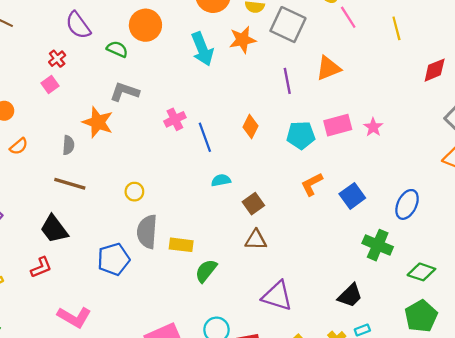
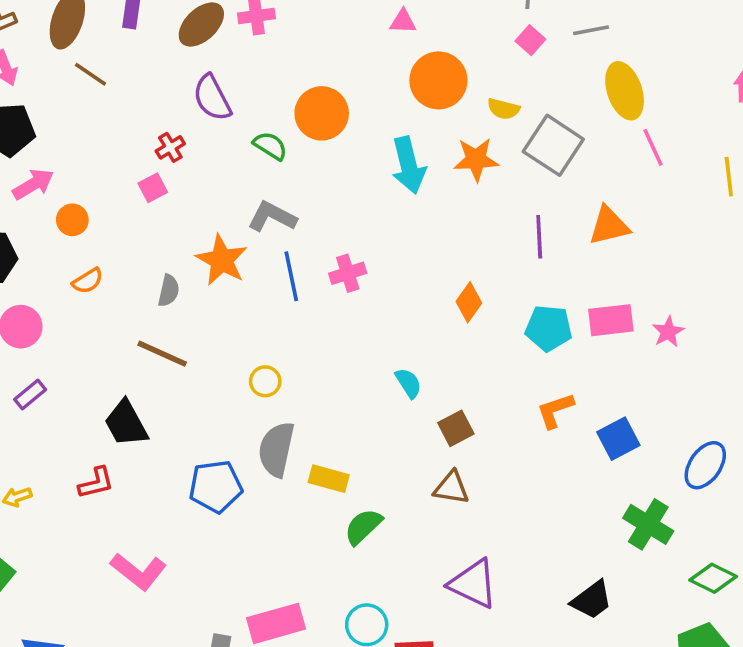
blue line: (205, 137) -> (291, 276), moved
cyan semicircle: (221, 180) -> (408, 383), turned 60

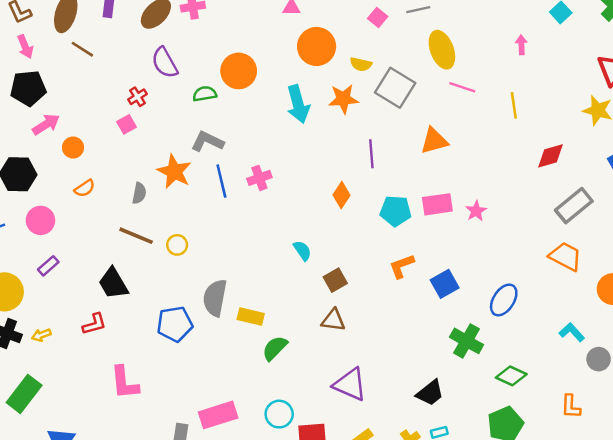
green semicircle: (270, 146) -> (205, 94), turned -40
pink line: (653, 147) -> (462, 87), turned -45
purple line: (539, 237) -> (371, 154), moved
yellow circle: (265, 381) -> (177, 245), moved
pink L-shape: (138, 571) -> (125, 383), turned 48

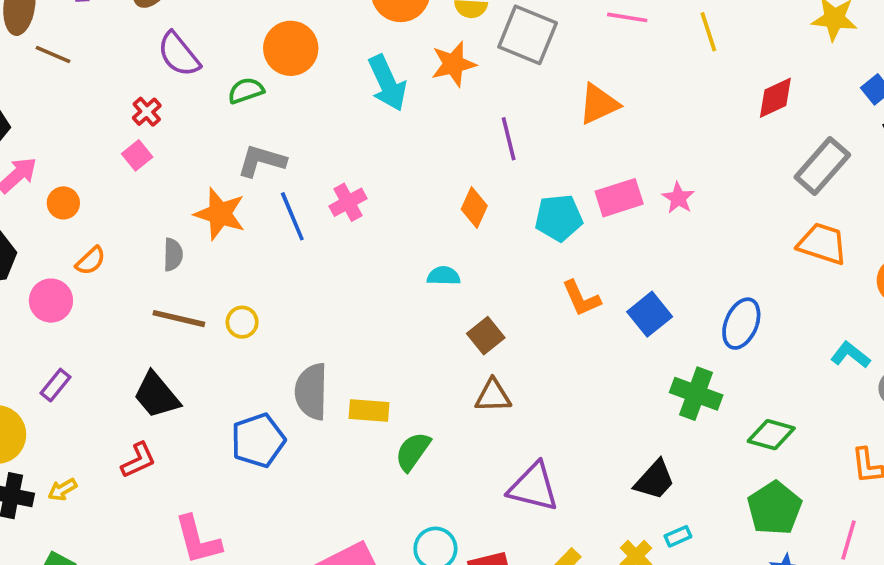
pink circle: (40, 220) -> (51, 301), moved
cyan semicircle: (302, 251) -> (444, 276), moved, turned -45
orange L-shape: (402, 266) -> (581, 298), turned -84

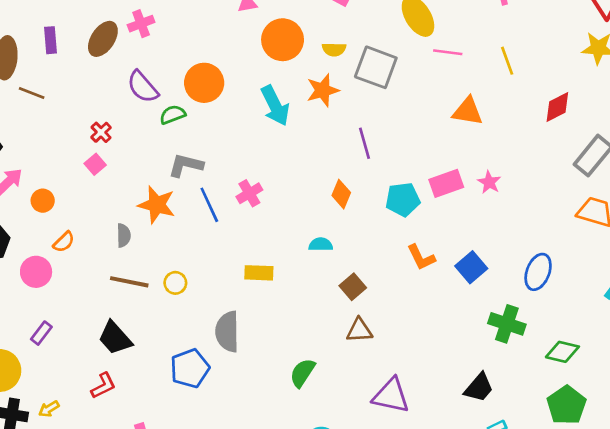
purple semicircle: (179, 54) -> (143, 87), moved
orange triangle: (599, 104) -> (468, 111), moved, turned 36
yellow rectangle: (369, 410) -> (259, 273), moved

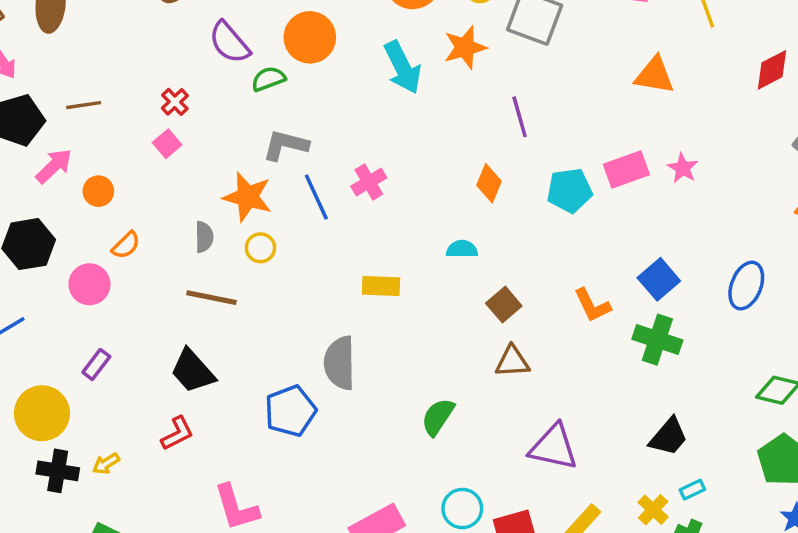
brown line: (32, 93) -> (84, 105), moved, turned -30
orange L-shape: (421, 257) -> (592, 305), moved
yellow circle: (175, 283) -> (260, 248), moved
green cross: (507, 324) -> (657, 340), moved

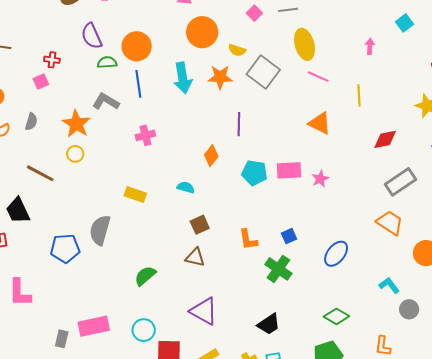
red cross: (175, 102) -> (52, 60), turned 35
blue line: (316, 197) -> (138, 84), moved
gray semicircle: (204, 237) -> (31, 122), moved
blue square: (659, 279) -> (289, 236), size x0.7

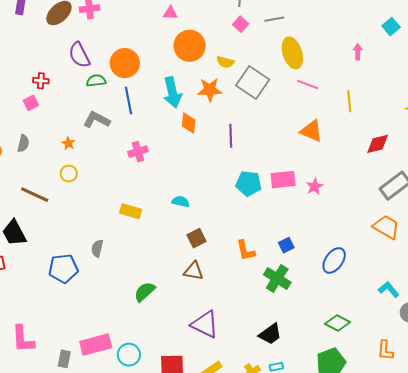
orange star: (76, 124) -> (68, 143), size x0.5
orange diamond: (211, 156) -> (189, 123), moved, turned -30
gray semicircle: (100, 230) -> (97, 248), size x0.6
pink L-shape: (20, 293) -> (23, 339), moved
cyan circle: (144, 330) -> (129, 355), moved

